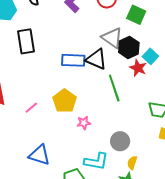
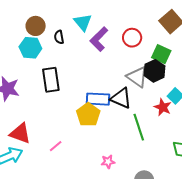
black hexagon: (129, 48) -> (154, 71), moved
yellow pentagon: (65, 101) -> (88, 115), moved

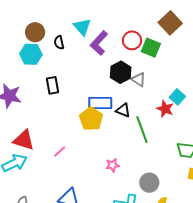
green square: (161, 54) -> (151, 48), moved
black hexagon: (154, 71) -> (121, 72), moved
gray triangle: (137, 77) -> (139, 79), size x0.7
black rectangle: (51, 80) -> (52, 85), size x0.7
black triangle: (121, 98) -> (123, 110), moved, size x0.7

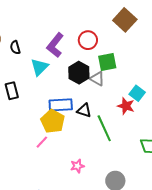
cyan triangle: (82, 27) -> (39, 67), moved, turned 30
green square: (151, 48) -> (107, 62), moved, turned -30
pink line: (60, 152) -> (42, 142), moved

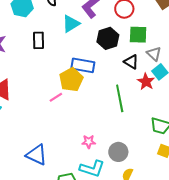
gray triangle: (97, 79) -> (154, 54), moved
black triangle: (84, 110) -> (131, 62), moved
pink star: (77, 166) -> (89, 142), moved

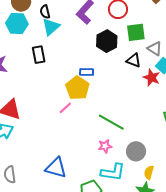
cyan triangle: (71, 24) -> (51, 27), moved
blue rectangle: (83, 65) -> (87, 72), size x0.6
green line: (120, 98) -> (111, 122), moved, turned -40

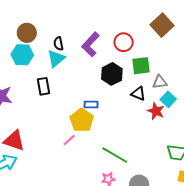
black semicircle: (45, 12) -> (59, 44), moved
gray triangle: (155, 48) -> (160, 82), turned -42

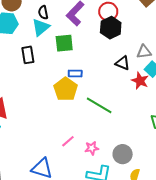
green square: (141, 66) -> (64, 43), moved
black hexagon: (112, 74) -> (111, 28), moved
pink line: (69, 140) -> (68, 141), moved
green line: (115, 155) -> (99, 105), moved

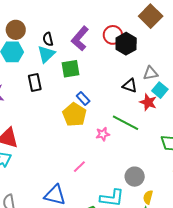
black hexagon: (111, 28) -> (126, 44), moved
blue rectangle: (75, 74) -> (83, 99), turned 48
green line: (99, 105) -> (126, 123), moved
pink star: (92, 148) -> (103, 134), moved

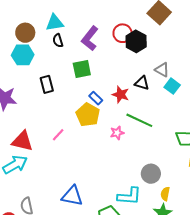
cyan triangle: (46, 54) -> (55, 23), moved, turned 36
gray triangle: (151, 73) -> (162, 70), turned 42
red star: (148, 102) -> (121, 94), moved
pink line: (79, 167) -> (58, 135), moved

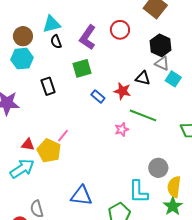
black hexagon: (136, 41) -> (161, 45), moved
yellow pentagon: (88, 115) -> (49, 151), moved
red triangle: (22, 141) -> (28, 145), size x0.6
yellow semicircle: (165, 194) -> (174, 187), size x1.5
cyan L-shape: (129, 196) -> (138, 192), turned 90

